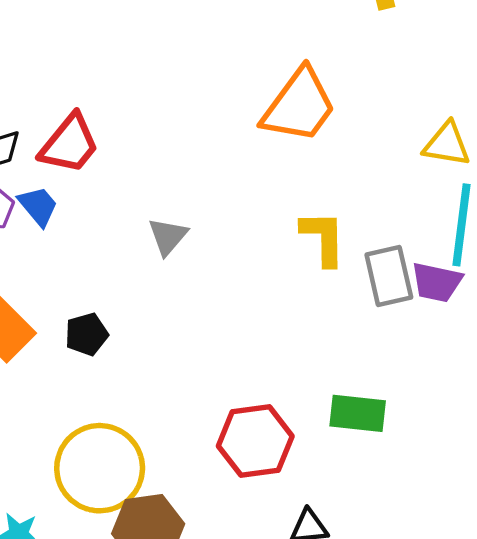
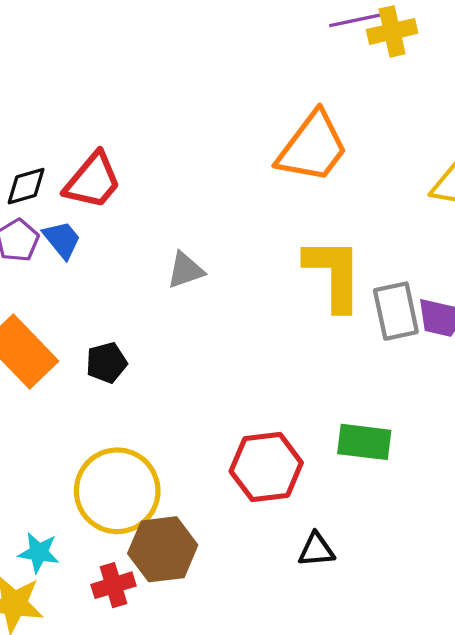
gray triangle: (168, 236) -> (185, 270), turned 30
yellow L-shape: (323, 238) -> (334, 274), size x1.4

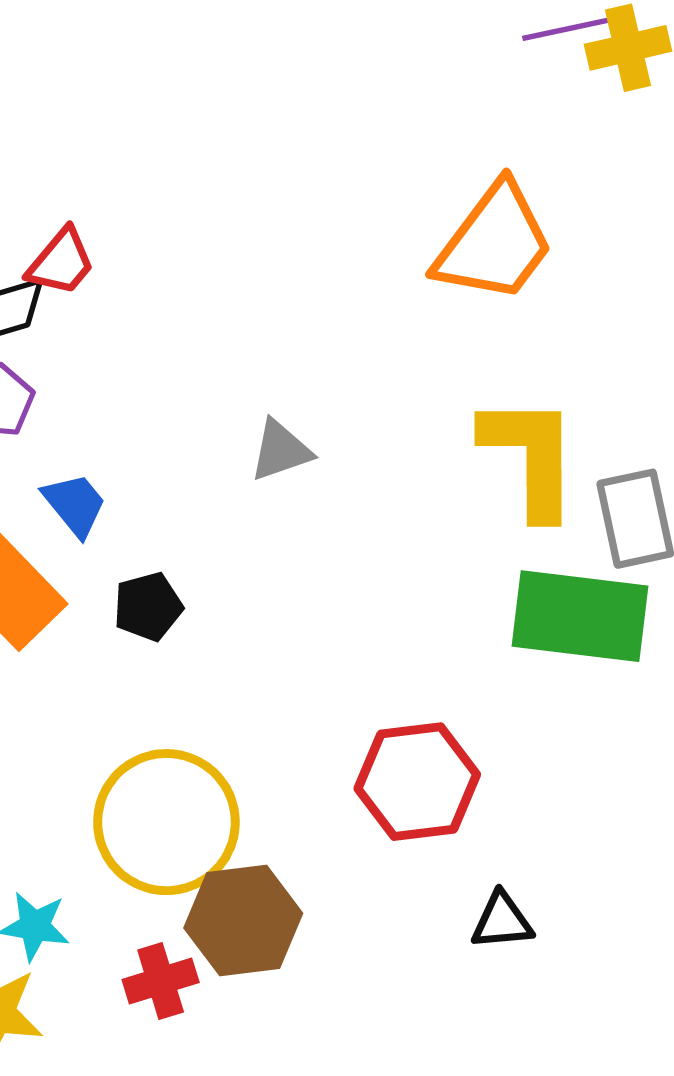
red trapezoid: (93, 181) -> (61, 262), moved, size x0.7
blue trapezoid: (62, 240) -> (75, 504), moved
green rectangle: (364, 442) -> (580, 616), moved, size x1.5

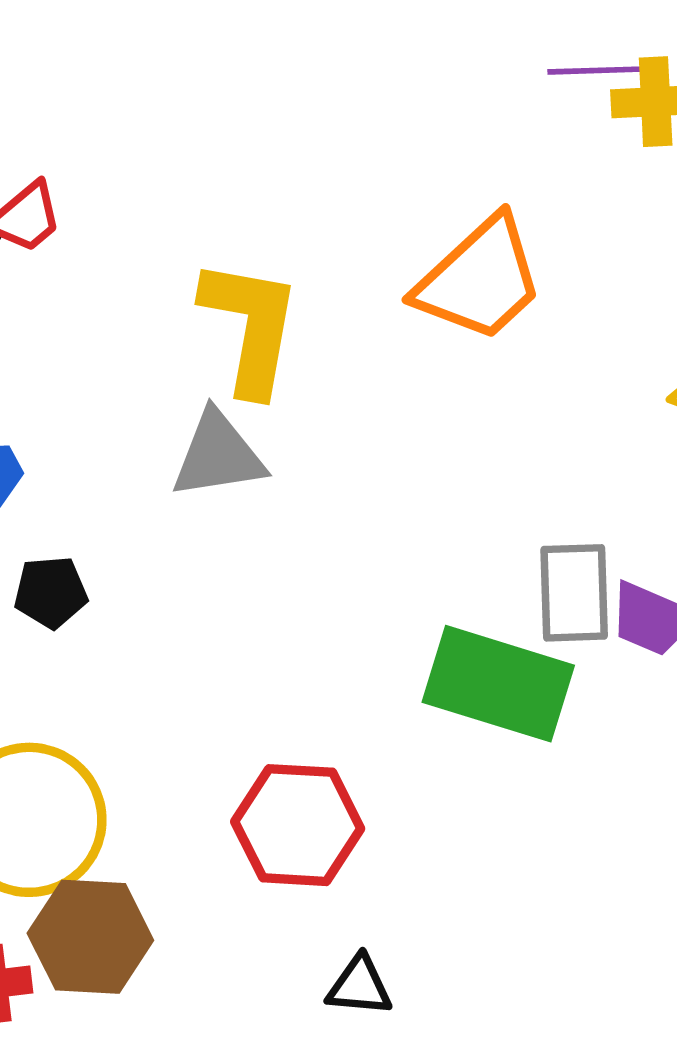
gray triangle: (281, 451) -> (218, 455), size x1.4
yellow L-shape: (531, 456) -> (250, 326), moved

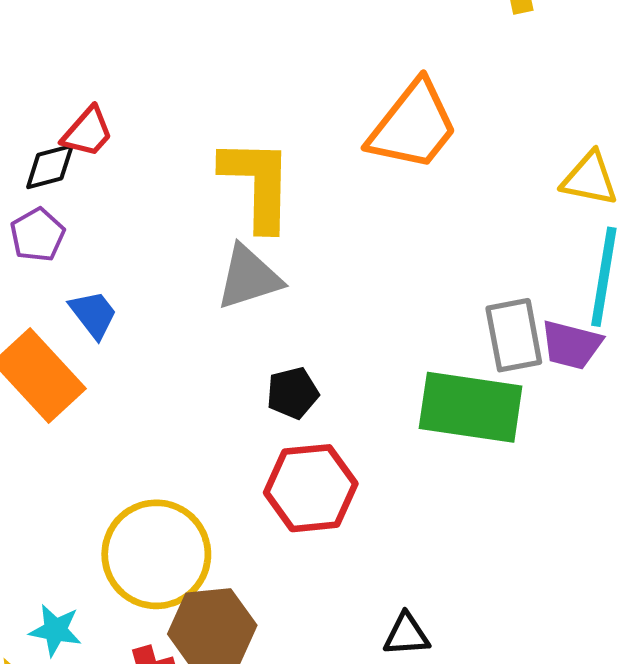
black pentagon: (51, 592) -> (292, 393), moved
red hexagon: (298, 825) -> (311, 488), moved

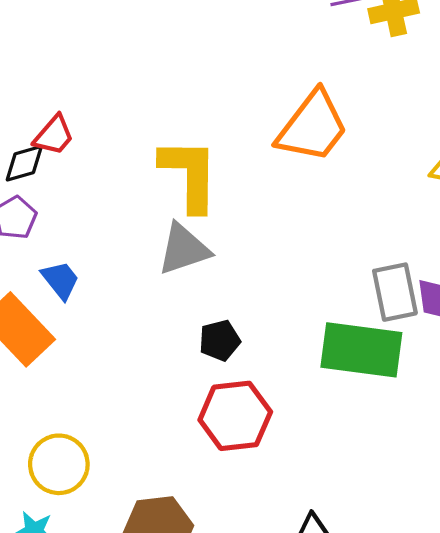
yellow circle: (156, 554) -> (59, 464), moved, size x0.7

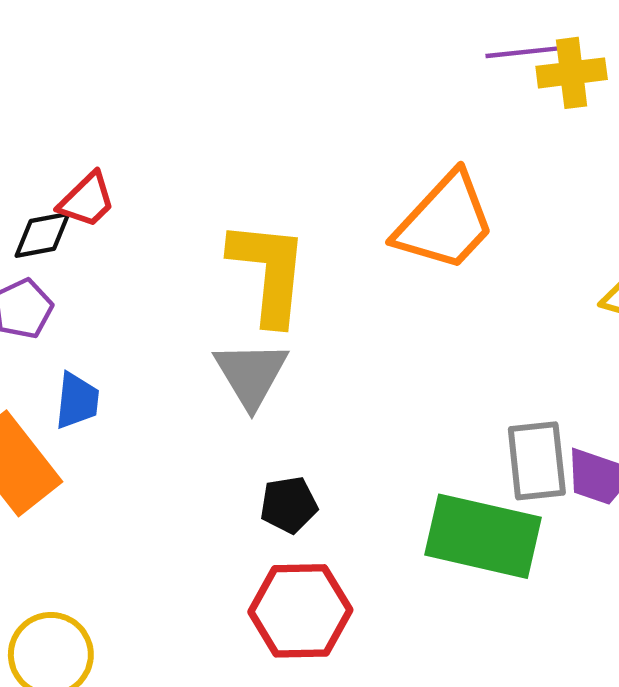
gray triangle: (184, 249) -> (251, 374), turned -48
blue trapezoid: (60, 280) -> (77, 401), turned 39

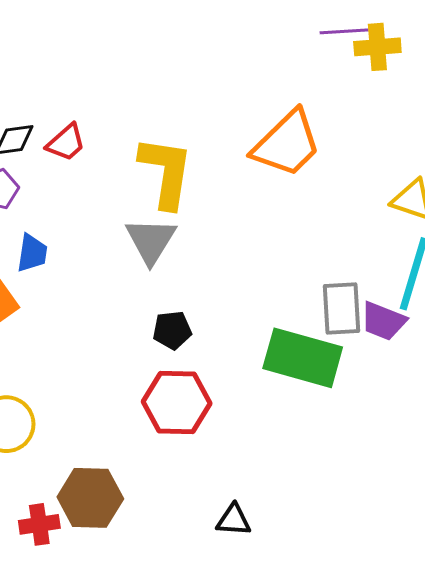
red trapezoid: (87, 200) -> (66, 143), moved

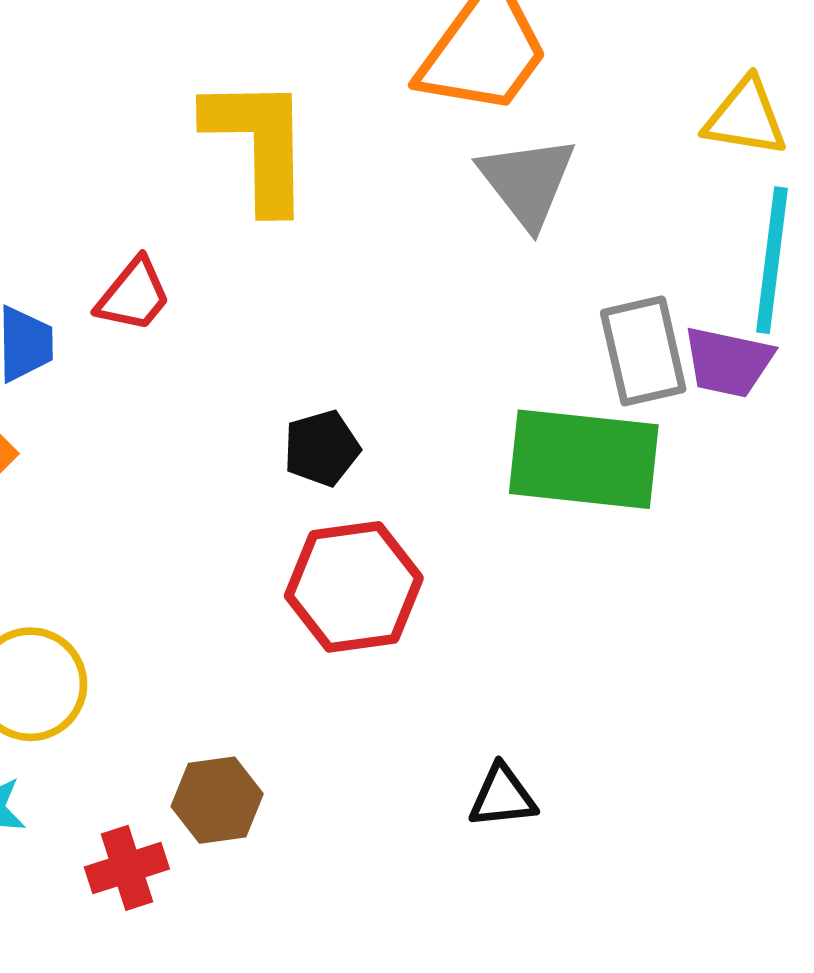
red trapezoid: (66, 143) -> (134, 295), moved
gray triangle: (151, 241) -> (527, 182), moved
brown hexagon: (90, 498) -> (217, 800), size x0.7

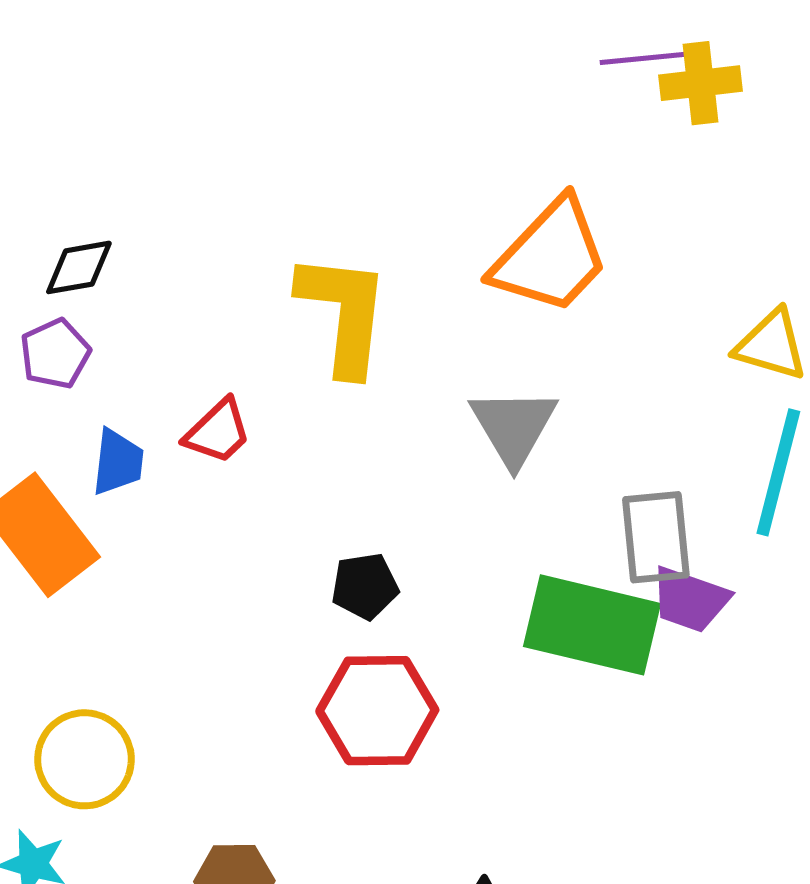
gray triangle: (527, 182) -> (514, 427), moved
purple trapezoid: (728, 362) -> (690, 600), moved

